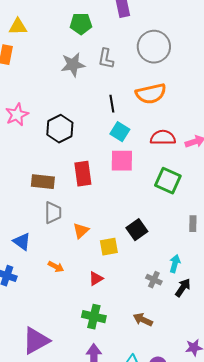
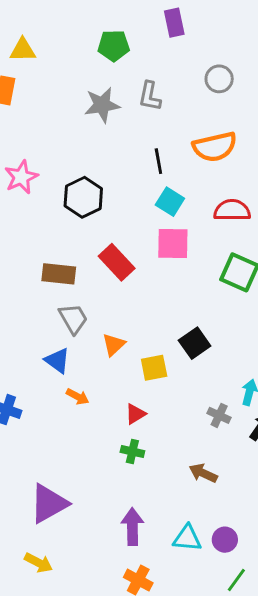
gray circle: (154, 47) -> (219, 79), size x0.6
red rectangle: (83, 174) -> (117, 262), turned -35
gray trapezoid: (53, 213) -> (73, 319), turned -30
blue triangle: (22, 242) -> (57, 361), moved
green cross: (94, 317) -> (132, 452), moved, size x0.7

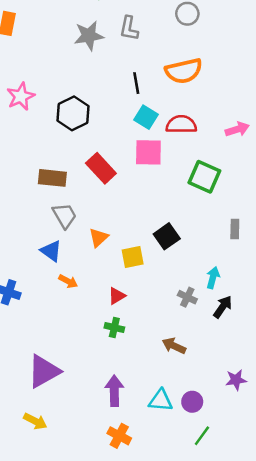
red semicircle: (232, 210) -> (181, 124), moved

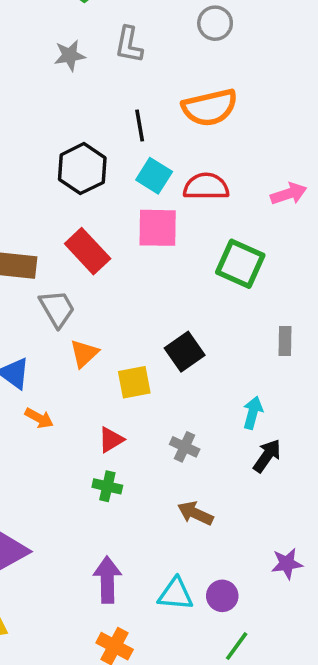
gray star: (89, 36) -> (70, 55), size x0.7
black hexagon: (73, 113) -> (82, 169), moved
gray trapezoid: (64, 216) -> (57, 309), moved
gray cross: (187, 297) -> (185, 447), moved

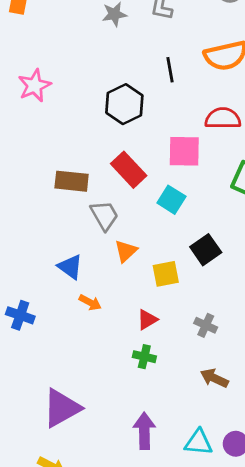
cyan square: (154, 176) -> (171, 200), moved

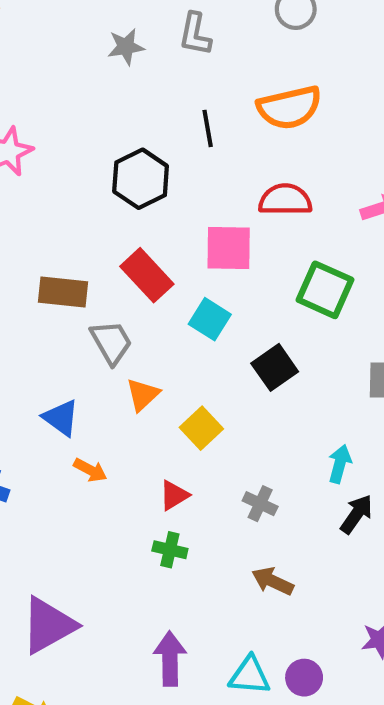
black square: (206, 250) -> (275, 367), moved
yellow square: (166, 274) -> (201, 428), turned -32

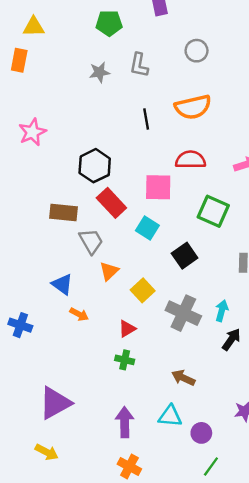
black hexagon: (141, 179) -> (95, 166), moved
gray cross: (260, 504) -> (183, 313), moved, size x1.8
cyan triangle: (250, 676) -> (170, 416), moved

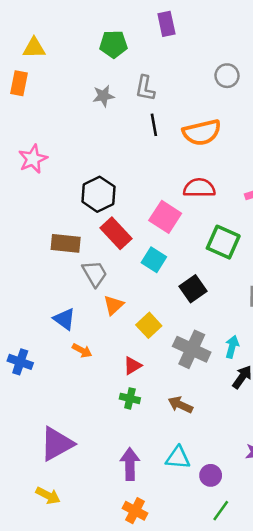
gray circle: (197, 51) -> (227, 76), moved
black line: (146, 119) -> (154, 125), moved
pink square: (158, 187) -> (165, 217), turned 32
brown arrow: (183, 378) -> (180, 405), moved

